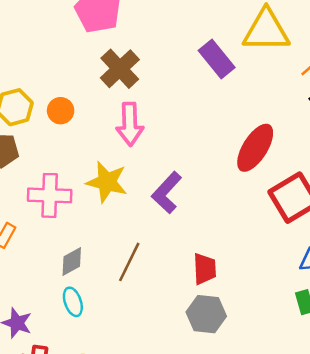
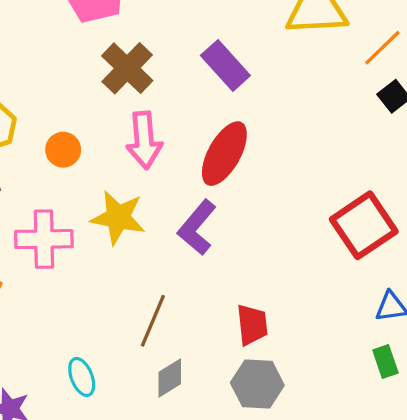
purple rectangle: (217, 59) -> (225, 65), moved
orange circle: (61, 111) -> (63, 150), moved
red ellipse: (255, 148) -> (224, 154), moved
gray diamond: (72, 262) -> (170, 378), moved

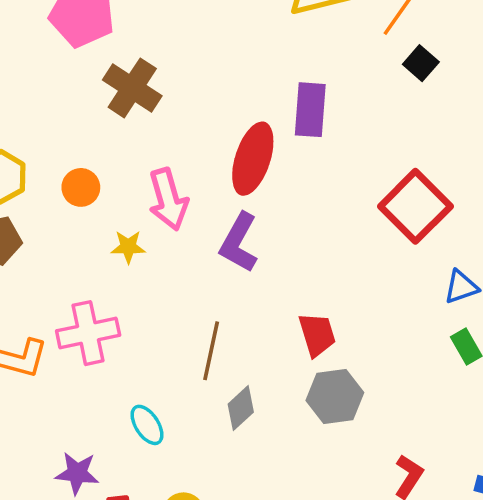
purple rectangle: (225, 65) -> (310, 110), moved, turned 57
pink arrow: (144, 140) -> (168, 199), moved
yellow star: (118, 217) -> (128, 247), moved, size x0.6
pink cross: (44, 239) -> (88, 333), moved

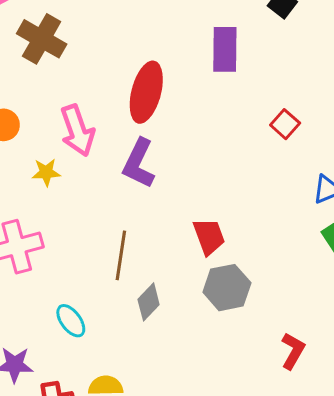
purple rectangle: (310, 110) -> (225, 49), moved
red square: (415, 206) -> (285, 124), size x0.5

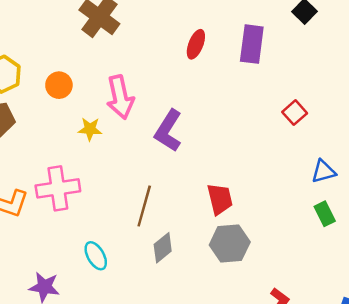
red ellipse: (146, 92) -> (196, 44), moved, size x0.6

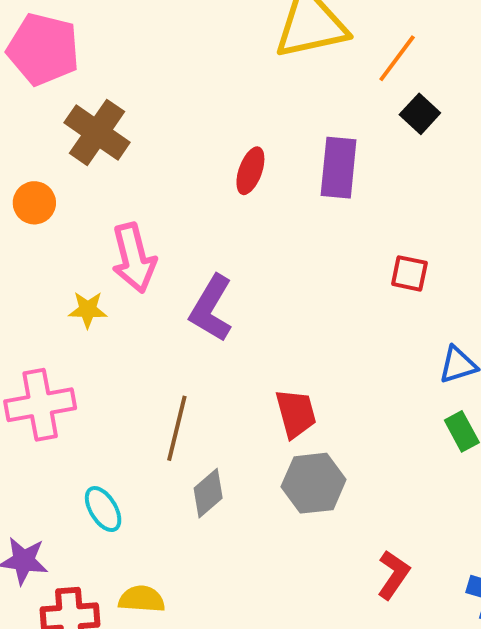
orange circle: (59, 85) -> (34, 203), moved
red square: (295, 113) -> (409, 273), turned -35

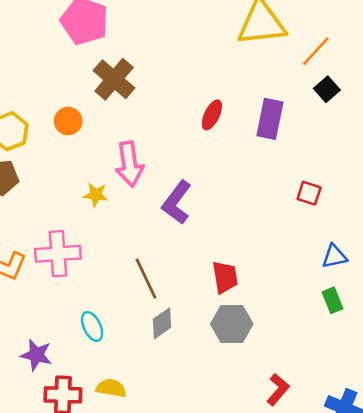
brown line: (177, 428) -> (146, 279), turned -45

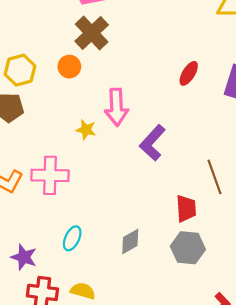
brown cross: (114, 79) -> (92, 33), moved
brown line: (146, 279) -> (215, 177), moved
cyan ellipse: (92, 326) -> (72, 238), turned 45

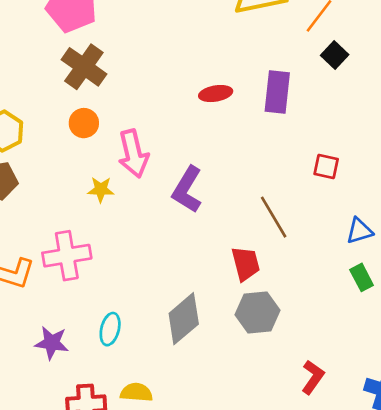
orange circle: (69, 67) -> (84, 123), moved
red ellipse: (189, 73) -> (216, 94), turned 60
gray diamond: (130, 241) -> (184, 319), size x1.5
purple star: (24, 257) -> (52, 343), moved

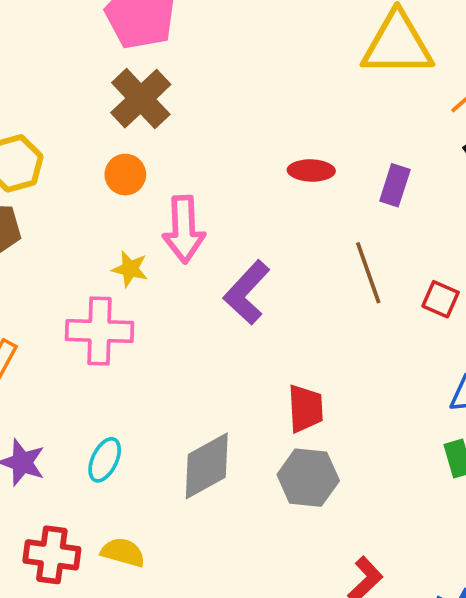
purple rectangle: (277, 92) -> (395, 185), size x0.7
brown line: (274, 217) -> (368, 273), moved
pink cross: (67, 256) -> (99, 331), moved

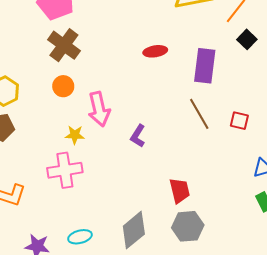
red ellipse: (311, 170) -> (155, 51), moved
purple rectangle: (395, 185) -> (205, 66), size x1.6
purple L-shape: (247, 292) -> (138, 136), size x0.7
cyan ellipse: (105, 460) -> (80, 237), turned 60

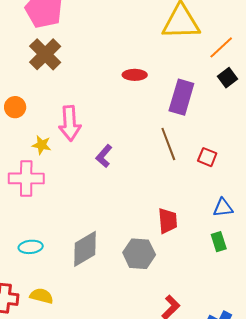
orange circle: (63, 86) -> (15, 107), moved
red trapezoid: (180, 191) -> (168, 221), moved

